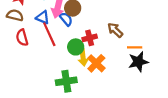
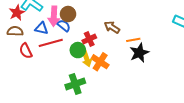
red line: (49, 34) -> (51, 43), turned -70

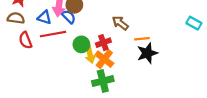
red cross: (89, 39) -> (103, 43), moved
green cross: (75, 84) -> (103, 81), moved

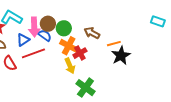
blue triangle: (44, 17) -> (23, 40), turned -40
green circle: (81, 44) -> (64, 28), moved
orange cross: (104, 59) -> (69, 46), moved
green cross: (103, 81) -> (85, 88), turned -30

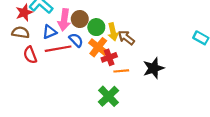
blue semicircle: (45, 35) -> (76, 40), moved
orange line: (114, 44) -> (121, 71), moved
yellow arrow: (70, 66) -> (113, 32), moved

